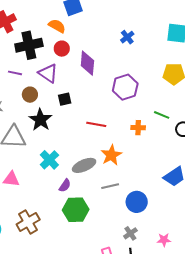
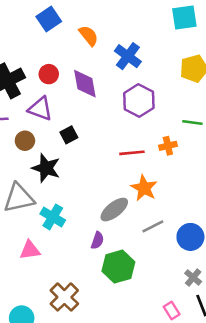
orange semicircle: (57, 26) -> (89, 36), moved, turned 36
blue cross: (127, 37) -> (128, 56), moved, size x1.5
red line: (96, 124) -> (132, 153), moved
cyan cross: (49, 160) -> (53, 217), moved

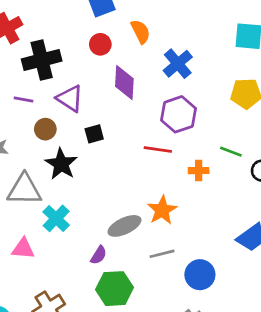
red circle: (49, 74) -> (100, 44), moved
red line: (132, 153) -> (158, 149), moved

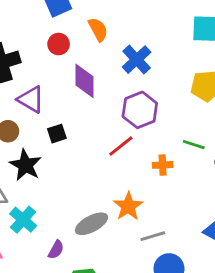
red line: (158, 149) -> (121, 146), turned -44
gray line: (162, 254) -> (153, 236), moved
purple semicircle: (99, 255) -> (56, 250), moved

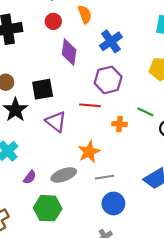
purple triangle: (31, 99) -> (56, 122), moved
black square: (57, 134) -> (43, 89), size x1.5
red line: (121, 146) -> (90, 105), turned 36
gray ellipse: (92, 224) -> (64, 175), moved

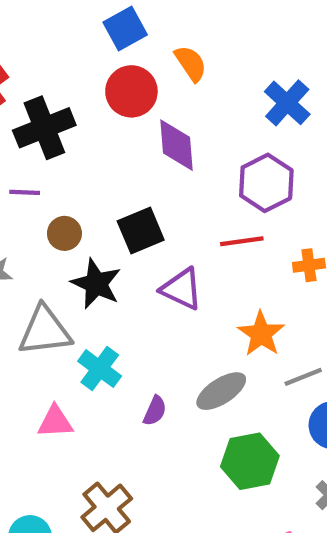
red circle: (53, 21) -> (131, 91), size x1.5
blue cross: (111, 41) -> (287, 103), moved
green hexagon: (48, 208) -> (250, 461), moved

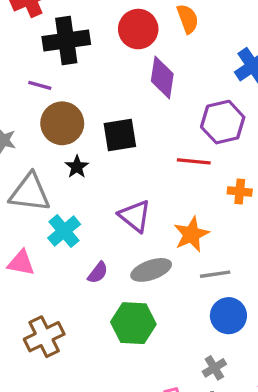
brown circle: (64, 233) -> (62, 123), size x1.6
black star: (96, 284) -> (77, 167), size x0.6
purple triangle: (182, 289) -> (135, 216), moved
green hexagon: (250, 461) -> (133, 323), moved

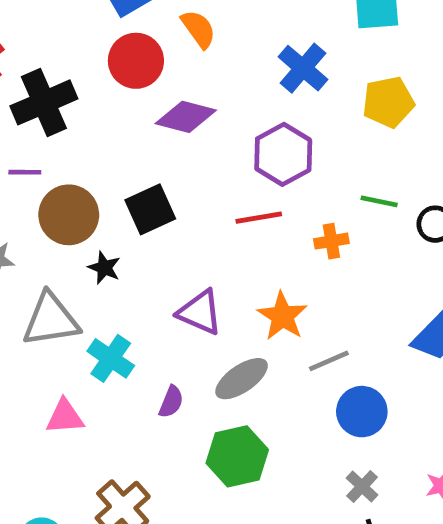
purple diamond: (162, 78) -> (186, 117), turned -69

